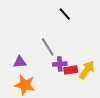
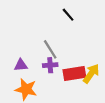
purple cross: (60, 64) -> (50, 65), moved
red rectangle: (71, 70) -> (74, 74), size x1.5

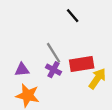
purple cross: (50, 65) -> (54, 70), turned 32
red rectangle: (74, 74) -> (82, 64), moved

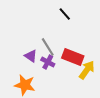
red rectangle: (82, 64) -> (73, 57), turned 30
purple triangle: (22, 70) -> (31, 56), moved, turned 40

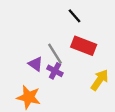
red rectangle: (73, 57) -> (84, 46), moved

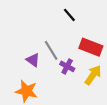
red rectangle: (84, 46) -> (91, 47), moved
purple cross: (55, 71) -> (67, 66), moved

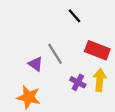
purple cross: (67, 66) -> (78, 82), moved
yellow arrow: (93, 75) -> (100, 80), turned -30

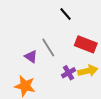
yellow arrow: (100, 80) -> (88, 71), turned 72
purple cross: (78, 82) -> (69, 73), turned 32

